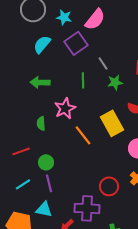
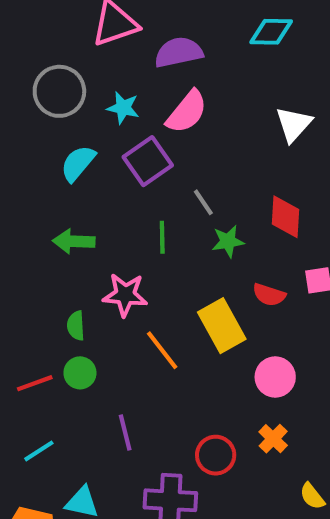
pink star: (65, 108) -> (125, 295), turned 30
green circle: (46, 162) -> (80, 373), moved
purple line: (49, 183) -> (125, 432), moved

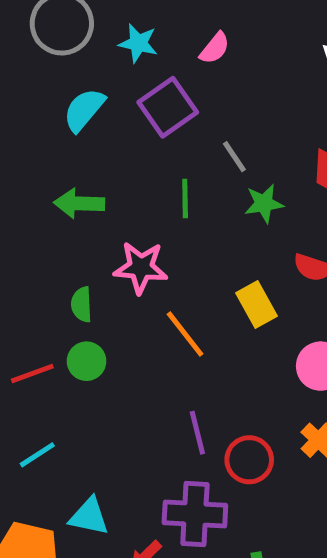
pink semicircle: (187, 112) -> (215, 48), size x0.6
yellow rectangle: (222, 326) -> (257, 304), size x0.7
purple line: (125, 432) -> (197, 433), moved

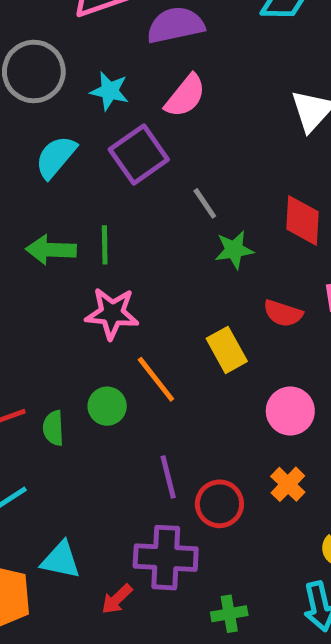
pink semicircle: (215, 48) -> (185, 96), size x1.4
green line: (185, 199) -> (105, 245), moved
green semicircle: (82, 304) -> (53, 428), moved
green circle: (87, 361) -> (107, 406), moved

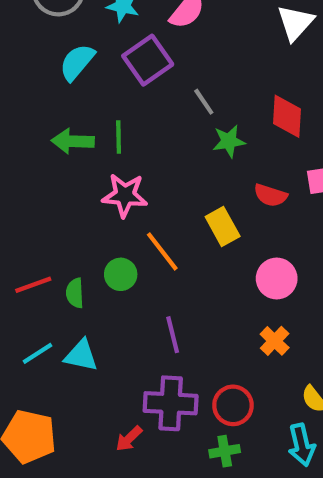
red circle: (219, 504) -> (233, 405), moved
cyan triangle: (61, 560) -> (81, 355), moved

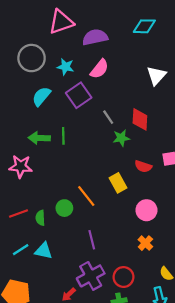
red diamond: (287, 116) -> (140, 119), moved
pink star: (125, 195) -> (21, 166), moved
purple cross: (171, 403) -> (91, 276), turned -32

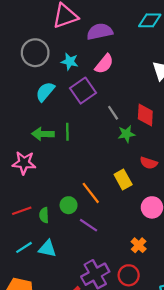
purple line: (92, 240) -> (89, 225), moved, turned -42
orange cross: (145, 243) -> (139, 245), moved

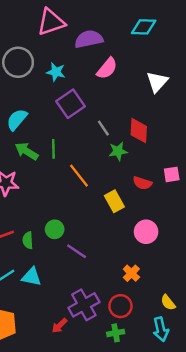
pink semicircle: (104, 64) -> (107, 68), moved
cyan semicircle: (45, 92) -> (17, 120), moved
green arrow: (43, 134) -> (27, 151), turned 30
orange line: (91, 193) -> (79, 176), moved

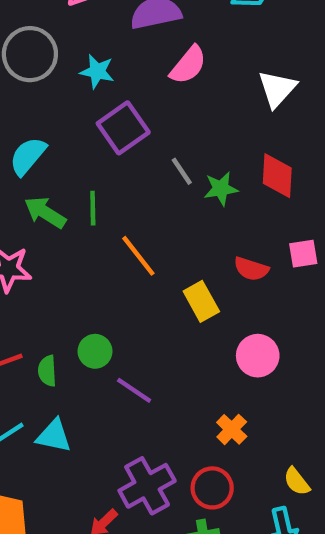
red diamond: (139, 131) -> (277, 176), moved
green star: (118, 151) -> (221, 189), moved

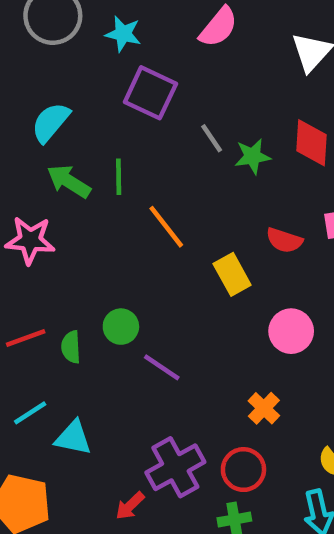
purple square: (123, 128) -> (150, 93), turned -30
cyan triangle: (54, 436) -> (73, 438), moved

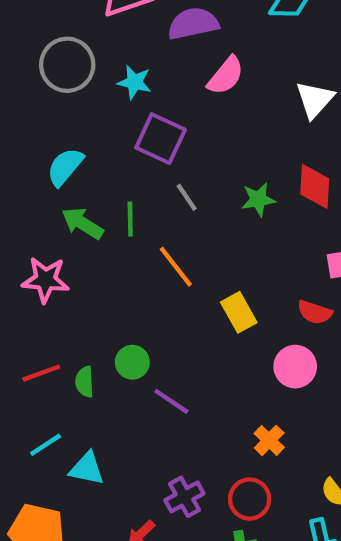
gray line: (212, 138) -> (187, 197), moved
red semicircle: (284, 240) -> (315, 312), moved
purple cross: (175, 467) -> (184, 497), size x0.7

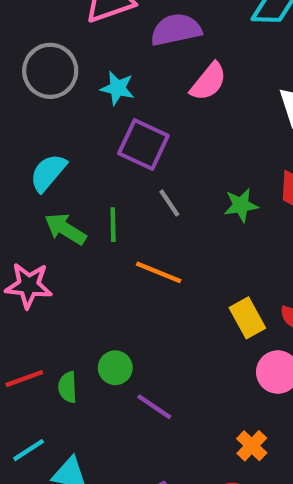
orange line: (176, 267) -> (159, 272), turned -30
yellow rectangle: (239, 312) -> (247, 318), moved

